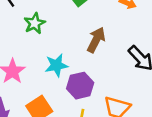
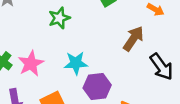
brown arrow: (96, 40) -> (133, 39), moved

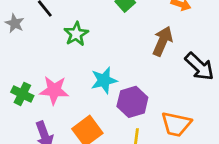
pink star: (31, 63) -> (54, 90), turned -30

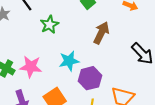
brown arrow: (163, 41) -> (101, 33), moved

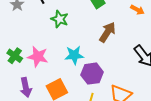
green star: (49, 25) -> (60, 19), turned -30

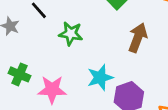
green cross: (15, 56) -> (20, 74), moved

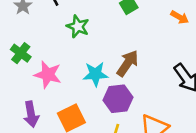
brown arrow: (138, 38) -> (128, 63), moved

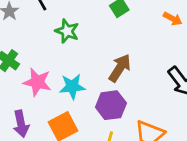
cyan star: (95, 74) -> (72, 87), moved

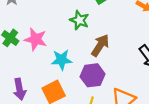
green star: (67, 31) -> (79, 20), moved
pink star: (37, 82) -> (36, 39), moved

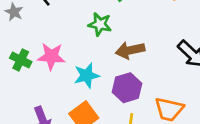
brown arrow: (100, 45) -> (130, 50), turned -125

